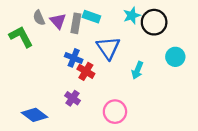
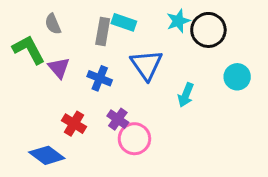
purple triangle: (58, 21) -> (59, 68), moved
red cross: (86, 71) -> (74, 124), moved
purple cross: (72, 98) -> (118, 119), moved
pink circle: (115, 112) -> (134, 139), moved

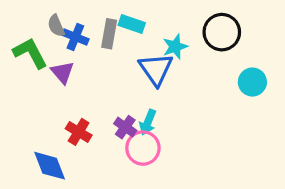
cyan star: (178, 21) -> (175, 47), moved
blue cross: (100, 78) -> (75, 37), moved
cyan arrow: (186, 95) -> (148, 122), moved
blue diamond: (47, 155) -> (50, 166), turned 32

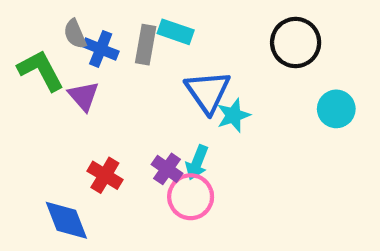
cyan star: (175, 47) -> (233, 115), moved

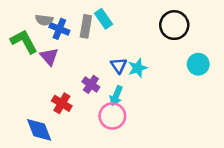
cyan rectangle: (176, 32) -> (104, 19), turned 36
gray semicircle: (75, 34) -> (44, 20), turned -60
blue triangle: (208, 92) -> (119, 65), moved, size x0.6
purple cross: (167, 169) -> (91, 84), moved

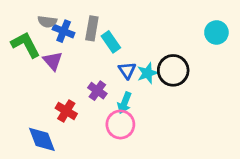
cyan rectangle: (104, 19) -> (111, 42), moved
black circle: (174, 25) -> (173, 70), moved
cyan circle: (198, 64) -> (216, 32), moved

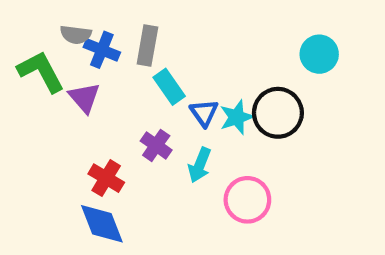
cyan circle: (216, 32) -> (319, 54), moved
cyan rectangle: (111, 42) -> (169, 87), moved
pink circle: (120, 124) -> (247, 200), moved
blue diamond: (42, 139) -> (102, 224), moved

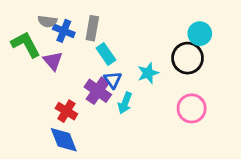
blue triangle: (204, 113) -> (113, 80), moved
black circle: (278, 113) -> (188, 58), moved
purple cross: (156, 145) -> (98, 91), size x1.4
pink circle: (247, 200) -> (192, 108), moved

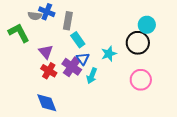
blue cross: (64, 31) -> (47, 12), moved
purple triangle: (53, 61) -> (46, 52), moved
red cross: (66, 111) -> (49, 71), moved

